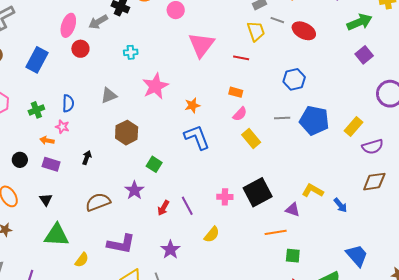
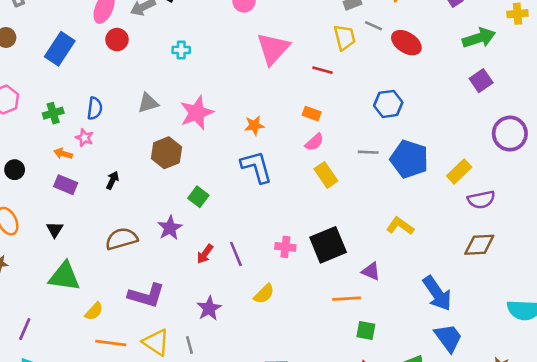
pink star: (155, 86) -> (197, 113), moved
black circle: (20, 160) -> (15, 170), moved
yellow L-shape: (313, 191) -> (400, 226), moved
blue arrow: (340, 205) -> (437, 293), moved, size x1.8

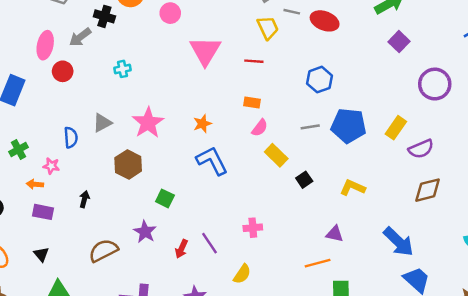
blue semicircle: (95, 108) -> (71, 138), moved
black square: (328, 245) -> (304, 180), moved, size x0.5

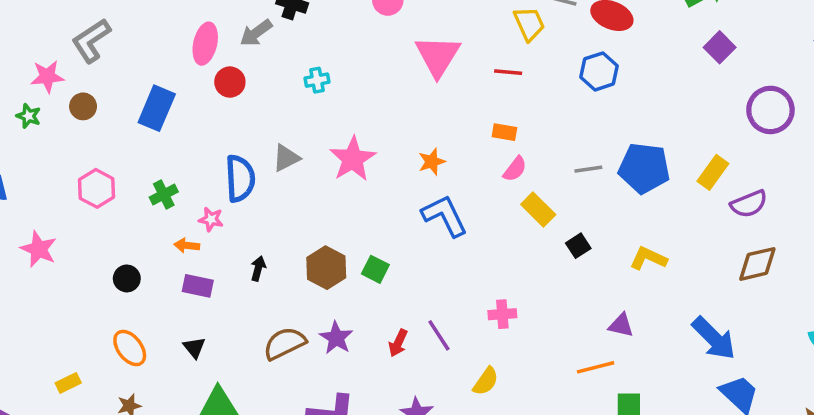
blue hexagon: (320, 80) -> (599, 71), moved
blue semicircle: (71, 138) -> (240, 178), size x1.5
brown hexagon: (128, 164) -> (326, 268), moved
purple star: (145, 232) -> (336, 338), moved

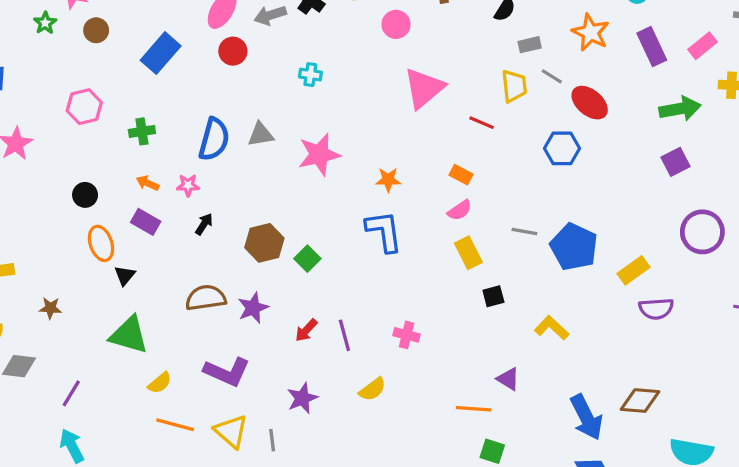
pink star: (211, 219) -> (188, 185), moved, turned -30
brown diamond: (757, 264) -> (640, 401), moved
orange ellipse: (130, 348) -> (101, 243), moved

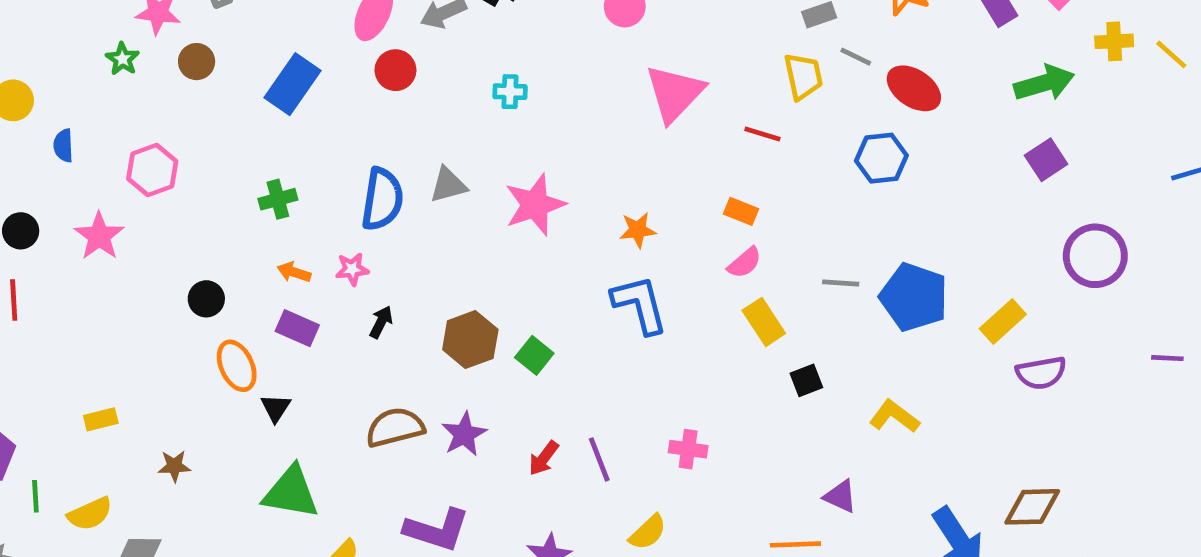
pink hexagon: (84, 107) -> (152, 170), moved

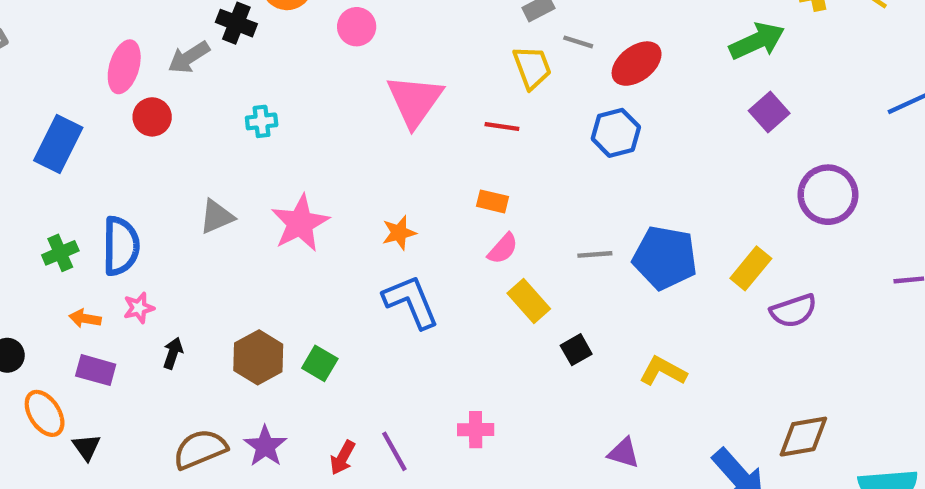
red ellipse: (914, 88) -> (637, 64), turned -63
blue semicircle: (382, 199) -> (121, 246), moved

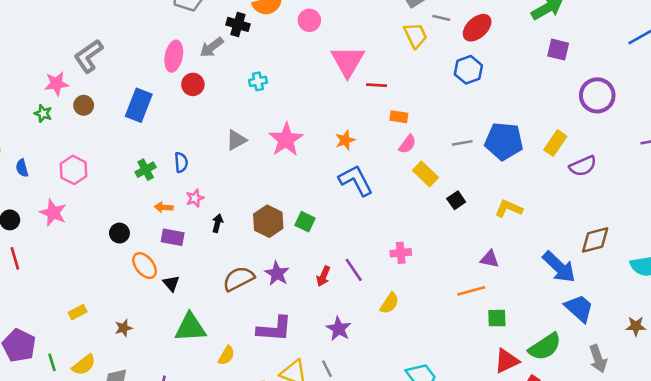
purple square: (769, 112) -> (558, 50), turned -30
red line: (502, 127) -> (377, 85), moved
blue semicircle: (121, 246) -> (181, 162), size x0.6

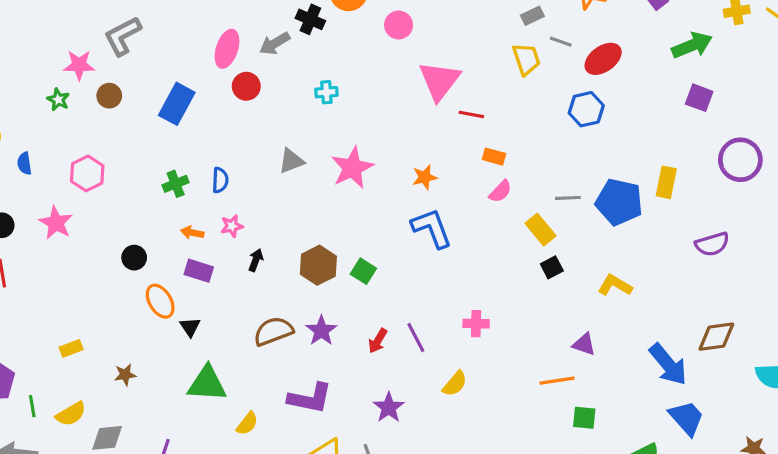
yellow rectangle: (555, 143) -> (666, 182), moved, turned -30
yellow rectangle: (426, 174) -> (541, 230), moved

